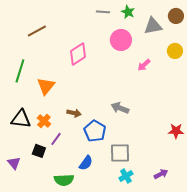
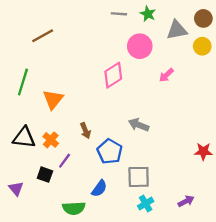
yellow circle: (175, 51) -> (202, 46), moved
pink diamond: (78, 54) -> (113, 75), moved
brown arrow: (74, 113) -> (85, 131), turned 56

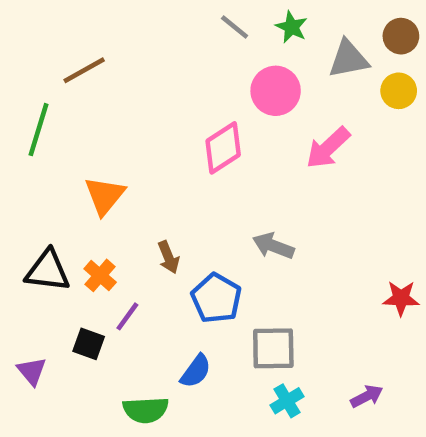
gray line: (119, 14) -> (235, 27), turned 35
pink arrow: (166, 75) -> (328, 148), size x1.5
green line: (23, 82) -> (39, 130), moved

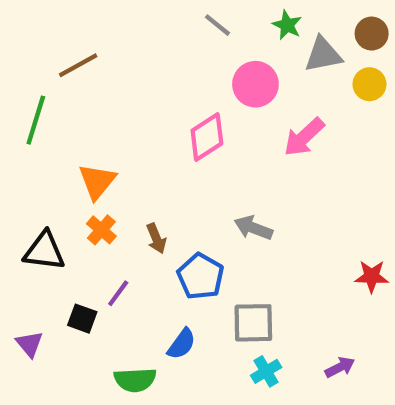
green star: (292, 27) -> (287, 25), moved
orange cross: (100, 275) -> (101, 230), moved

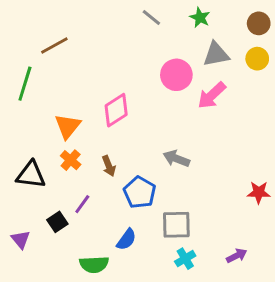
gray triangle: (323, 55) -> (216, 54), moved
pink circle: (255, 84) -> (176, 75), moved
pink diamond: (207, 137) -> (116, 110), moved
black square: (82, 319) -> (57, 222), turned 36

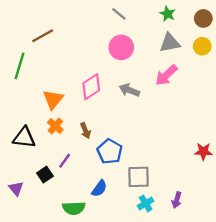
green star: (200, 17) -> (167, 14), moved
pink circle: (176, 75) -> (121, 47), moved
gray arrow: (176, 159) -> (129, 90), moved
purple arrow: (237, 256) -> (177, 200), moved, turned 133

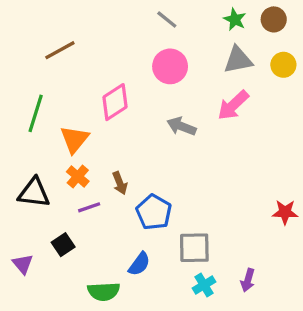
brown circle: (203, 18) -> (274, 19), moved
green line: (19, 66) -> (36, 113), moved
pink diamond: (91, 87) -> (115, 102), moved
purple line: (65, 161) -> (89, 207), moved, turned 35

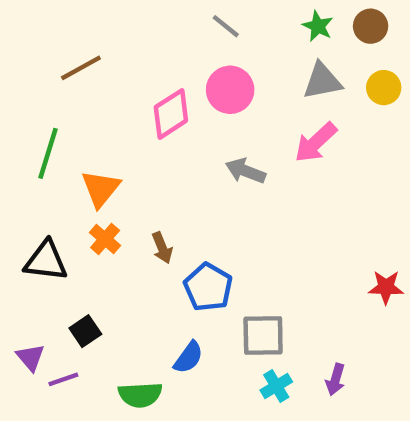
pink diamond: (115, 102) -> (171, 114), moved
purple line: (89, 207) -> (63, 379), moved

